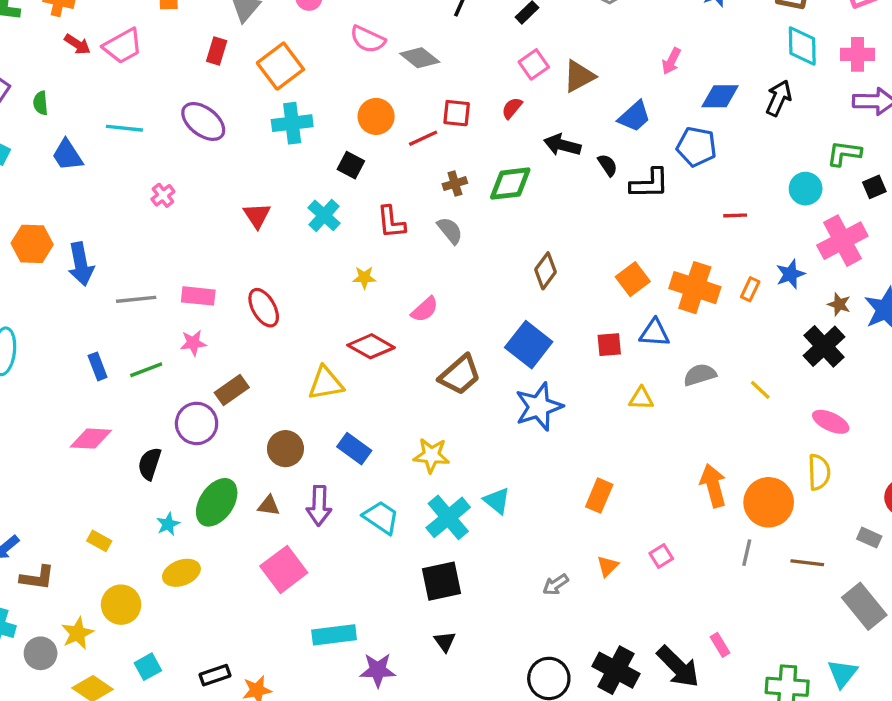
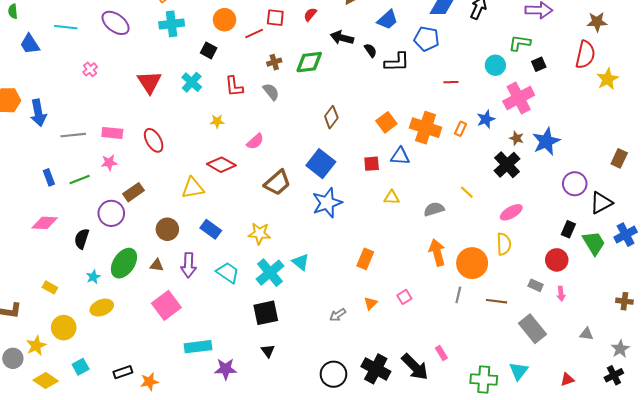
red triangle: (257, 215) -> (149, 82), size x1.4
gray semicircle: (700, 375) -> (434, 209), moved
pink ellipse: (831, 422) -> (511, 212), turned -55

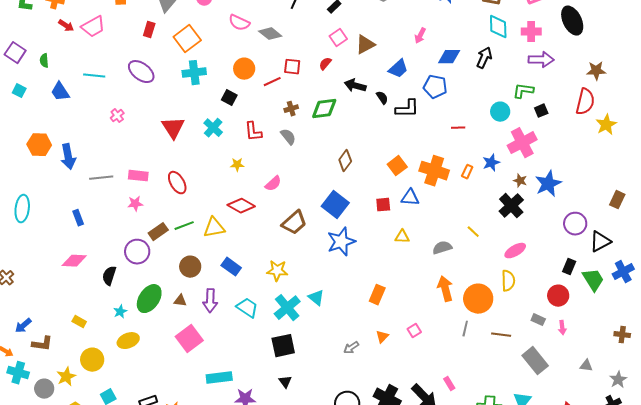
green line: (80, 180) -> (184, 226), moved

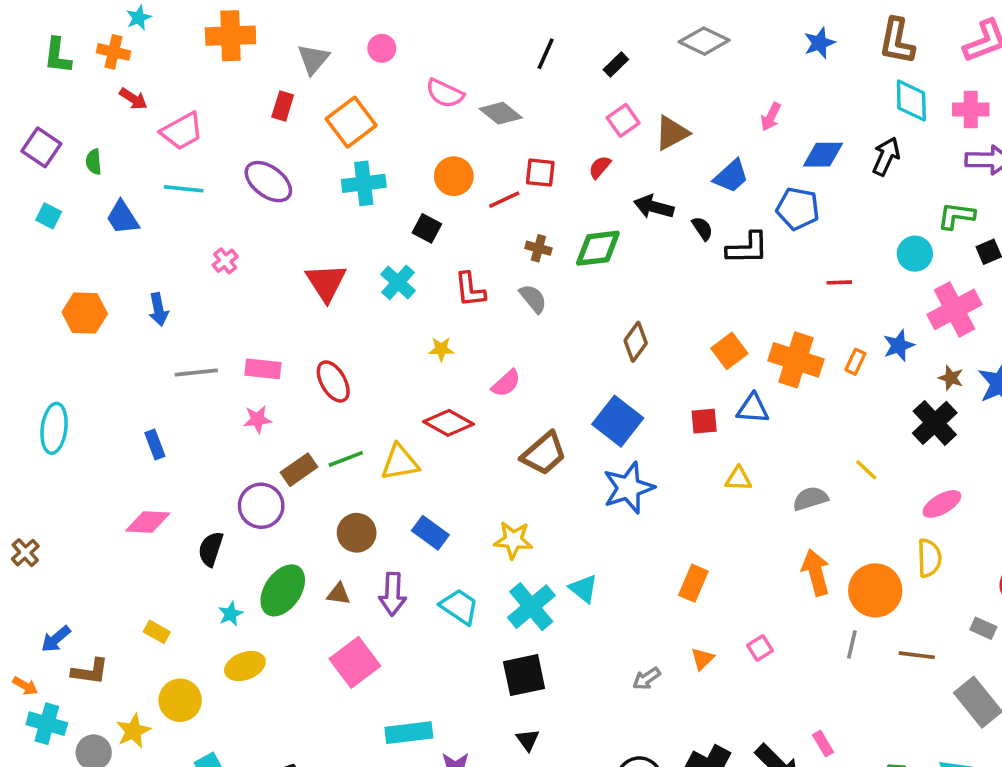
pink trapezoid: (93, 27) -> (182, 131), moved
brown cross: (291, 109) -> (538, 248), turned 32
blue arrow: (68, 157) -> (158, 309), moved, size x0.7

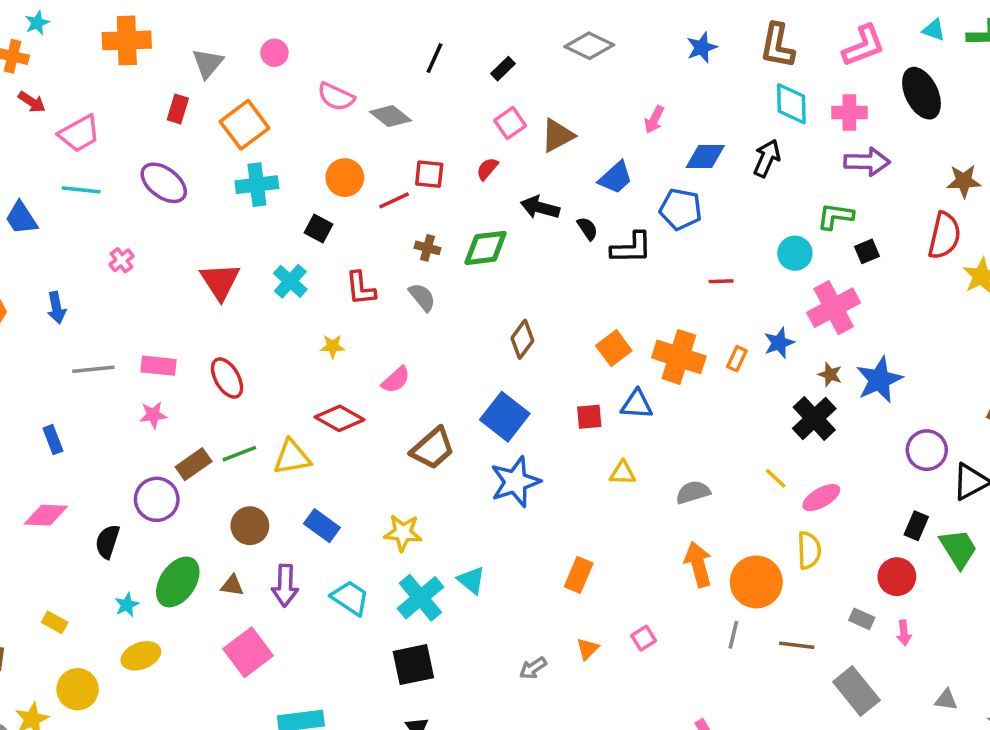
yellow line: (866, 470) -> (776, 478), moved

